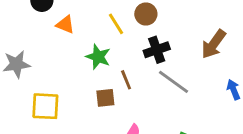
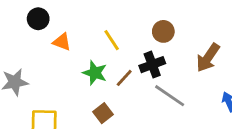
brown circle: (146, 14) -> (163, 31), moved
brown line: (126, 80) -> (124, 78), moved, turned 66
brown square: (105, 98) -> (103, 113), turned -30

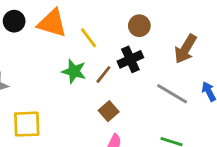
orange triangle: (62, 42) -> (52, 23), moved, size x1.6
gray line: (170, 96) -> (172, 94), moved
brown square: (103, 113) -> (109, 111), moved

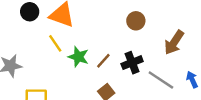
yellow line: (88, 38) -> (55, 43), moved
black cross: (130, 59) -> (132, 63), moved

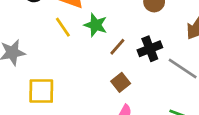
green star: (78, 57) -> (96, 25), moved

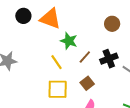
yellow line: (63, 27) -> (56, 62), moved
yellow square: (41, 91) -> (58, 89), moved

